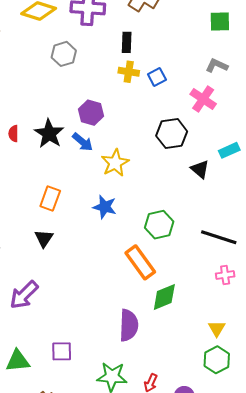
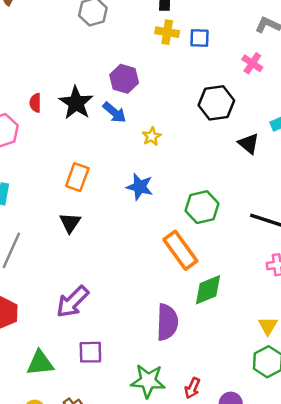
blue square: (157, 77) -> (200, 38), turned 30
pink cross: (203, 99) -> (252, 63), size x0.7
yellow star: (115, 163) -> (152, 136), size x0.6
purple arrow: (24, 295) -> (72, 302), moved

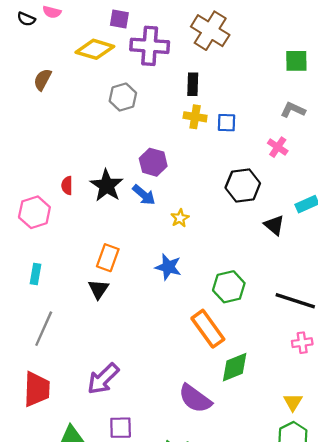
black triangle: (70, 223) -> (98, 289), moved
purple semicircle: (167, 322) -> (195, 399), turned 124

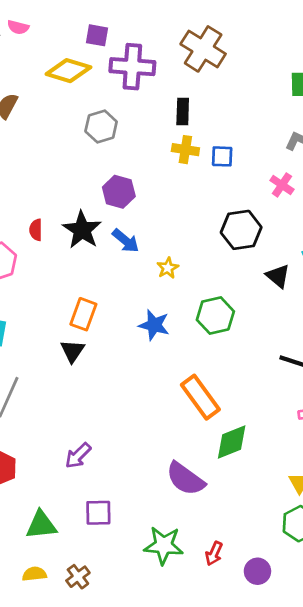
purple hexagon: (153, 162) -> (119, 192), moved
green hexagon: (229, 287) -> (215, 316), moved
purple arrow: (103, 379) -> (78, 456), size x0.7

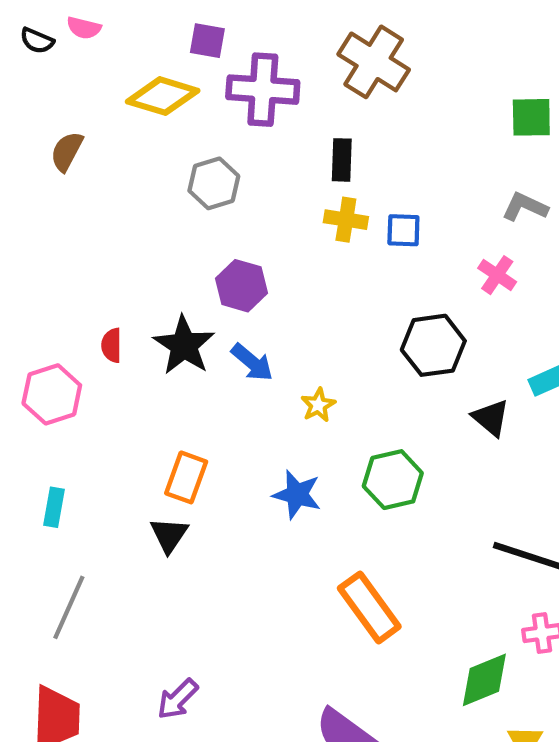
green diamond: (232, 442) -> (484, 680), moved

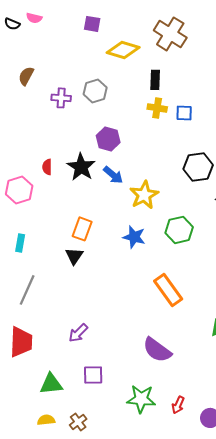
purple cross: (263, 90) -> (61, 98), moved, size x0.6
yellow diamond: (163, 96) -> (123, 50), moved
yellow star: (318, 405) -> (144, 195), size x1.8

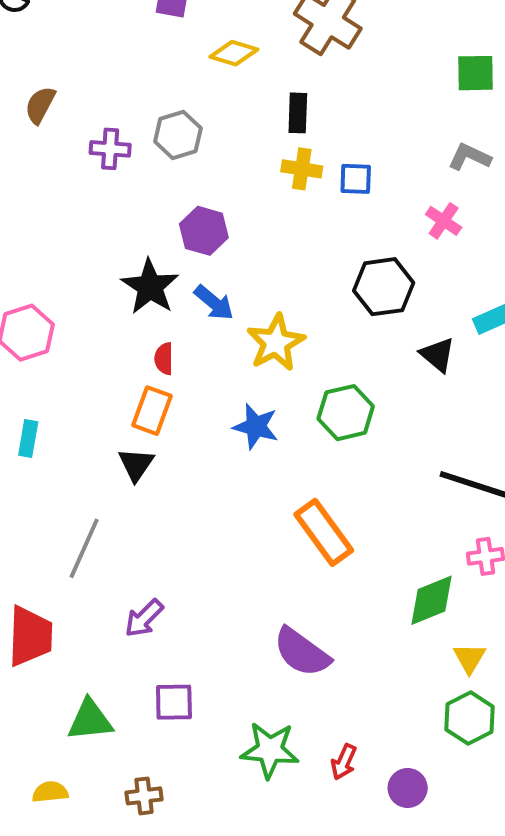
yellow diamond: (123, 50) -> (234, 53), size x0.7
red semicircle: (47, 167) -> (164, 359), moved
gray line: (27, 290) -> (84, 548), moved
yellow semicircle: (46, 420) -> (50, 792), moved
brown cross: (78, 422) -> (144, 796), turned 30

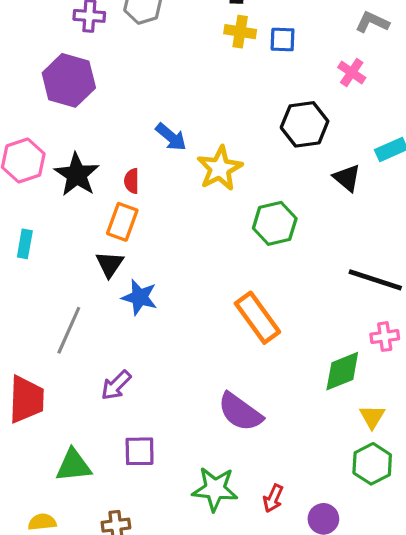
purple hexagon: (204, 231) -> (69, 80), moved, size x1.4
black star: (150, 287) -> (77, 175), moved
blue star: (256, 427) -> (140, 297), moved

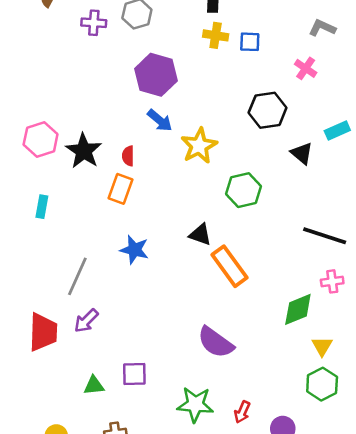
purple hexagon: (69, 80) -> (156, 75), moved
black triangle: (110, 264) -> (200, 235), moved, turned -45
purple arrow: (116, 385) -> (86, 321), moved
green triangle: (74, 465) -> (94, 385), moved, size x0.7

